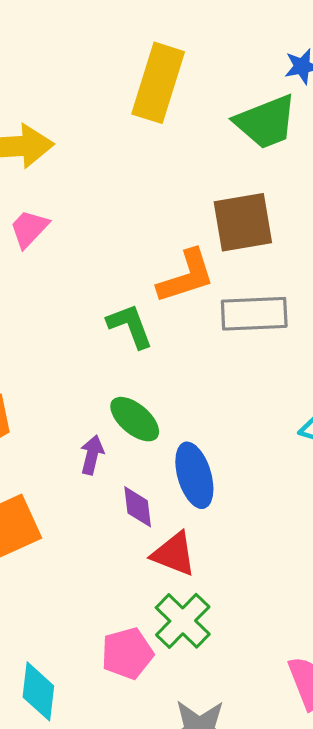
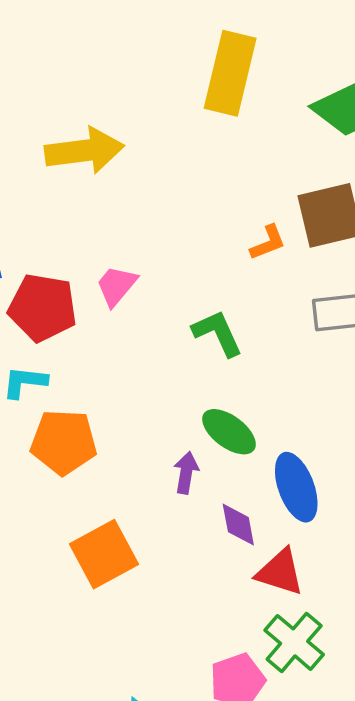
pink trapezoid: (29, 229) -> (116, 286), moved
orange L-shape: (186, 276) -> (268, 243), moved, size x0.6

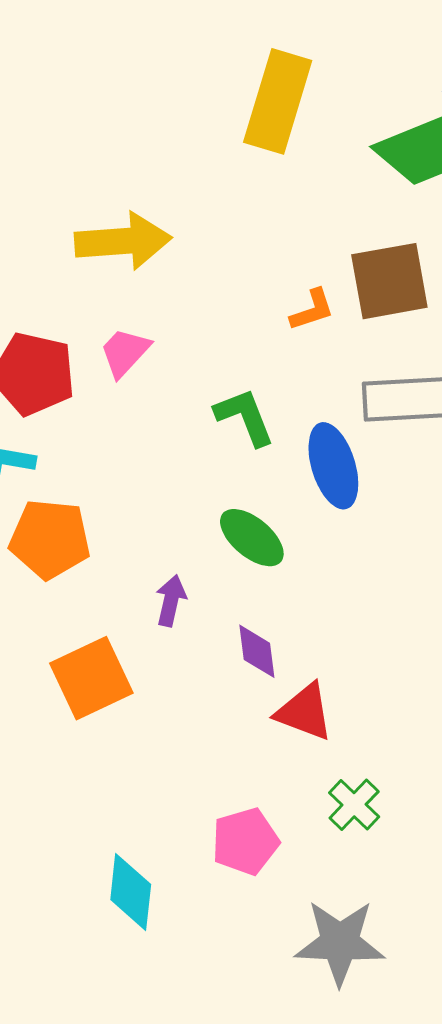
yellow arrow: (84, 151) -> (123, 241), moved
purple arrow: (186, 473) -> (171, 601), moved
blue ellipse: (296, 487) -> (333, 466), moved
green cross: (294, 642) -> (354, 805), moved, size x0.7

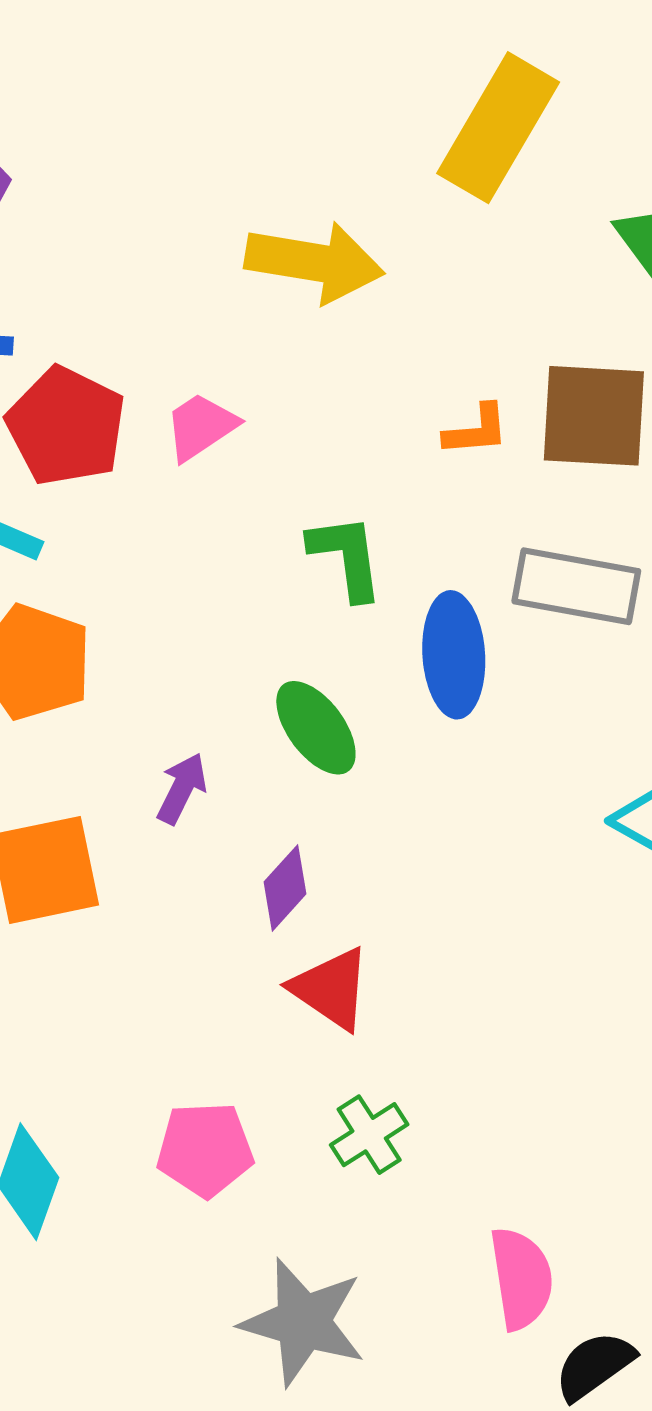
yellow arrow: (123, 241) -> (315, 262), moved
purple diamond: (257, 651) -> (285, 888), turned 36

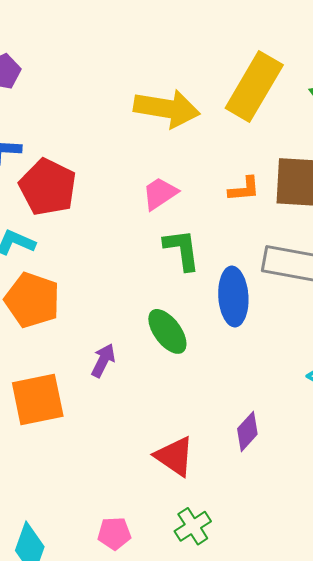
yellow rectangle: (498, 128) -> (254, 86), moved
pink trapezoid: (201, 427) -> (160, 193), moved
purple diamond: (285, 888) -> (247, 431), moved
pink pentagon: (205, 1149) -> (114, 533), size x0.7

